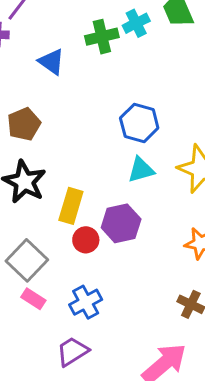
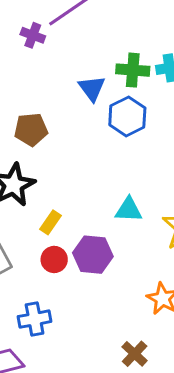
blue triangle: (51, 62) -> (92, 88), moved
blue hexagon: (139, 123) -> (127, 116), moved
yellow rectangle: (71, 206) -> (51, 222), size x0.7

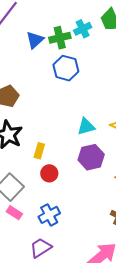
blue triangle: (92, 88) -> (35, 40), moved, turned 42
purple hexagon: (93, 255) -> (91, 157), moved

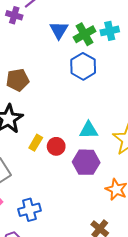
green cross: (60, 38) -> (85, 34), turned -30
blue triangle: (35, 40) -> (59, 30), turned -30
red circle: (49, 173) -> (56, 146), moved

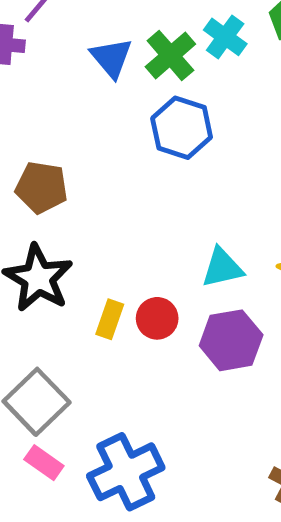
cyan cross: (110, 31) -> (225, 37), turned -30
brown pentagon: (18, 80) -> (42, 187), turned 30
blue cross: (29, 210) -> (126, 472), size x1.4

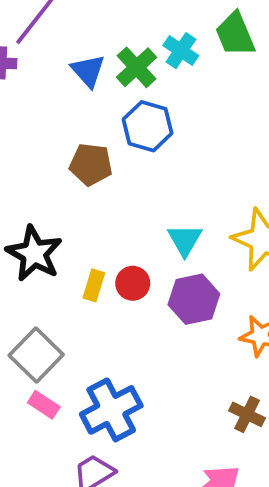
brown pentagon: (42, 187) -> (91, 164), moved
cyan triangle: (222, 268) -> (185, 240), turned -45

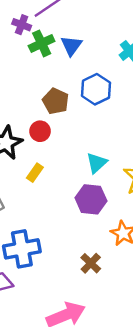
green cross: (136, 67) -> (42, 43), moved
red circle: (133, 283) -> (40, 131), moved
brown cross: (247, 414) -> (91, 263), moved

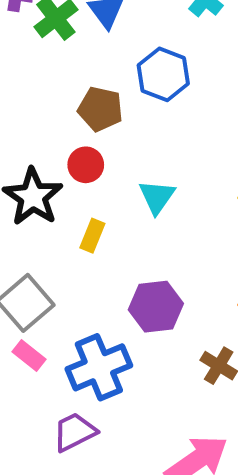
cyan triangle: (97, 163) -> (157, 197), moved
purple hexagon: (91, 199) -> (156, 307), moved

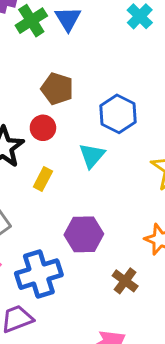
blue hexagon: (163, 74) -> (118, 114), moved

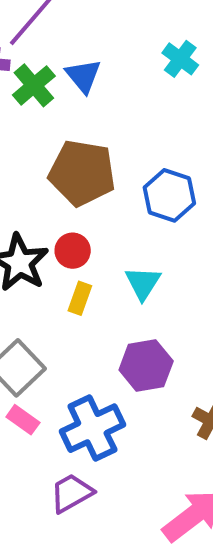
brown pentagon: (57, 89) -> (82, 173), size x1.5
red circle: (43, 128) -> (73, 251), moved
cyan triangle: (92, 156) -> (143, 283), moved

